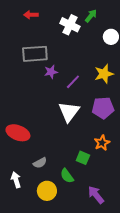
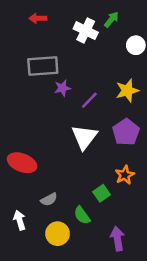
purple pentagon: (103, 108) -> (126, 132), turned -30
green square: (83, 158) -> (102, 193), turned 32
purple arrow: (96, 195) -> (117, 239), turned 30

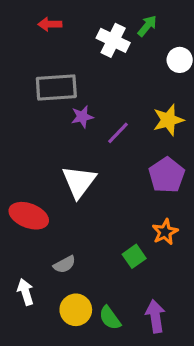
white triangle: (84, 137) -> (79, 182), moved
green semicircle: (82, 215) -> (110, 318), moved

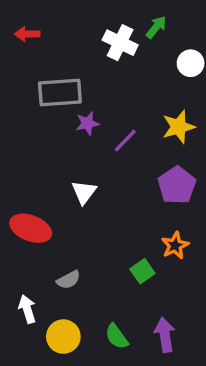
red arrow: (50, 24) -> (27, 34), moved
white triangle: (79, 182) -> (84, 192), size x0.7
yellow circle: (76, 310) -> (63, 337), moved

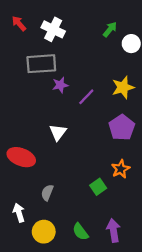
green arrow: (156, 27) -> (110, 29), moved
red arrow: (27, 34) -> (19, 23), turned 49
white cross: (120, 43) -> (53, 29), moved
gray semicircle: (68, 280) -> (47, 193), turned 140

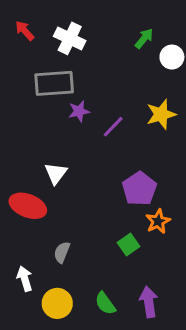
purple pentagon: (122, 128) -> (139, 189), moved
white triangle: (58, 132) -> (56, 173), moved

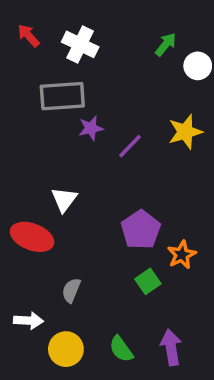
purple pentagon: (139, 189) -> (141, 230), moved
white arrow: (25, 279) -> (28, 321), turned 110

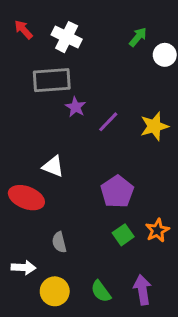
purple star: (91, 128) -> (76, 107), turned -30
yellow star: (185, 132) -> (154, 126), moved
white triangle: (64, 199) -> (53, 166), turned -45
orange star: (182, 255) -> (157, 230), moved
gray semicircle: (71, 290) -> (59, 242), turned -36

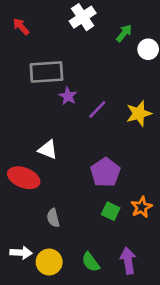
white cross: (67, 37) -> (83, 17), moved, turned 30
green square: (123, 235) -> (111, 211), turned -30
white arrow: (23, 268) -> (21, 253), moved

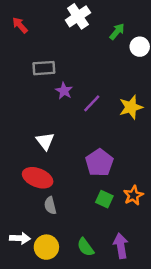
gray rectangle: (46, 72) -> (44, 68), size x0.7
white triangle: (48, 150) -> (45, 141), turned 30
red ellipse: (24, 178) -> (38, 178), moved

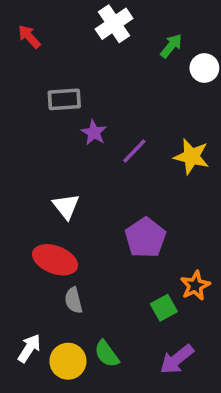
yellow star: (131, 107) -> (192, 157), turned 30
green square: (104, 199) -> (164, 308), moved, turned 36
white arrow: (20, 238) -> (29, 348), turned -60
purple arrow: (121, 246) -> (177, 359), turned -120
green semicircle: (85, 247) -> (107, 354), moved

